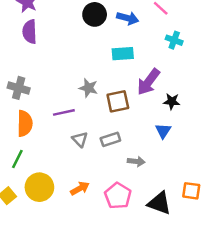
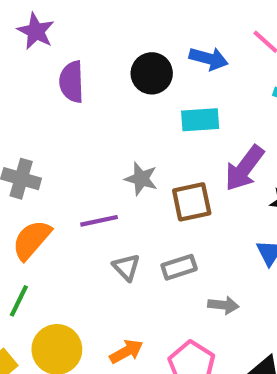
black circle: (95, 14) -> (152, 73), moved
purple semicircle: (30, 32) -> (72, 82), moved
orange semicircle: (25, 123) -> (32, 240), turned -140

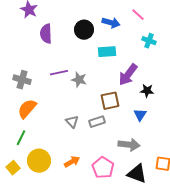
brown square: (192, 202) -> (110, 101), moved
purple line: (99, 221) -> (59, 73), moved
gray arrow: (223, 305) -> (129, 145), moved, size x1.5

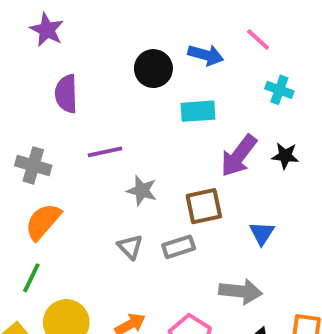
purple semicircle: (46, 34) -> (66, 94), moved
gray star: (79, 80) -> (142, 191), moved
black star: (147, 91) -> (285, 156), moved

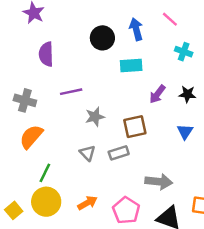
blue arrow: (206, 55) -> (136, 29), turned -120
purple arrow: (239, 156) -> (157, 94), size x0.7
gray star: (142, 191) -> (95, 117), turned -30
blue triangle: (262, 233) -> (185, 132), moved
green line: (31, 278) -> (45, 173), moved

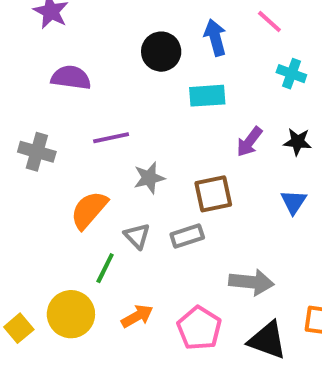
purple semicircle: (46, 54) -> (71, 78), turned 100
orange semicircle: (31, 137) -> (89, 210), moved
green line: (45, 173) -> (105, 268), moved

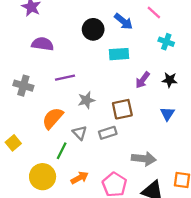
blue arrow: (215, 38) -> (123, 21), turned 144
yellow square: (19, 328) -> (13, 143), moved

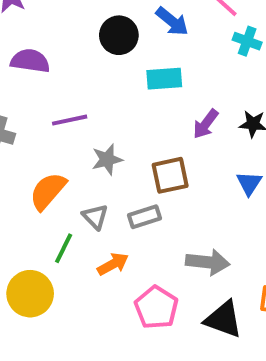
cyan cross: (166, 42) -> (247, 41), moved
orange arrow: (80, 178) -> (113, 264), moved

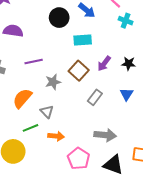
brown square: (170, 175) -> (79, 71), moved, turned -36
gray rectangle: (145, 217) -> (95, 97), moved, turned -35
green line: (64, 248) -> (31, 128), turned 42
orange arrow: (113, 264) -> (56, 136), turned 35

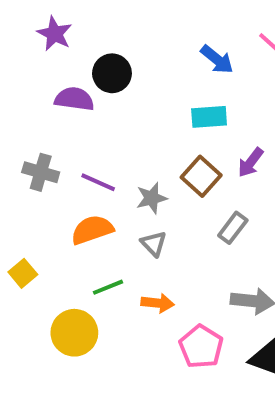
black circle: (59, 18) -> (112, 73), moved
purple line: (34, 61) -> (98, 182), moved, turned 36
orange semicircle: (22, 98) -> (92, 230), turned 30
gray triangle: (47, 112) -> (154, 244), moved

